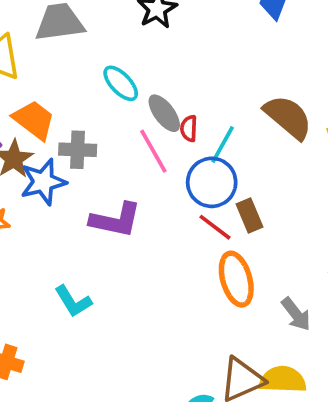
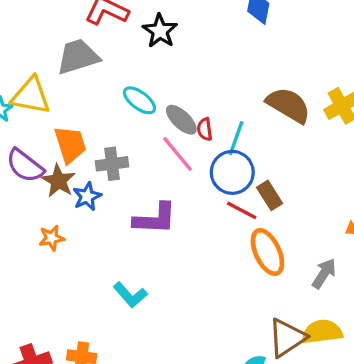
orange trapezoid: (34, 120) -> (70, 144), turned 45
blue star: (43, 182) -> (87, 196), size x0.7
gray arrow: (296, 314) -> (324, 274), turned -100

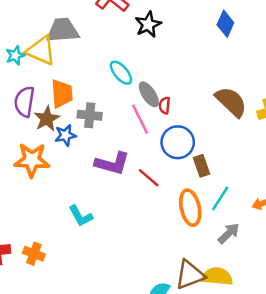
gray trapezoid: (78, 57) -> (63, 30), moved
cyan line: (236, 138) -> (220, 198), moved
purple semicircle: (25, 166) -> (24, 102), turned 48
red line: (242, 210) -> (149, 178), moved
orange star: (52, 238) -> (32, 160), size x1.8

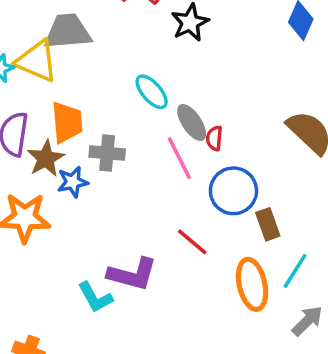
purple L-shape: (112, 163) -> (132, 274), moved

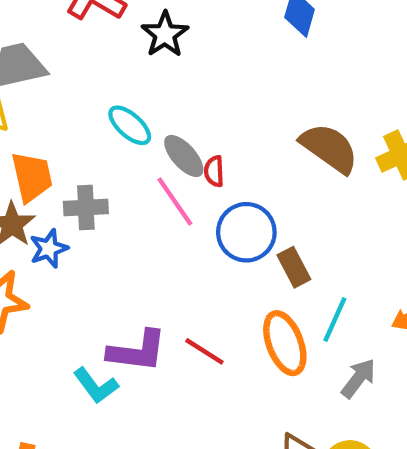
red line: (192, 242) -> (204, 351), moved

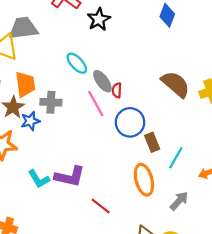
cyan line: (335, 320) -> (176, 158), moved
red line: (204, 351) -> (101, 206), moved
cyan L-shape: (96, 386) -> (39, 179), moved

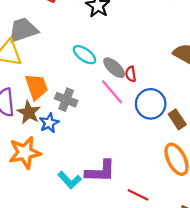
gray cross: (51, 102) -> (66, 100), turned 30

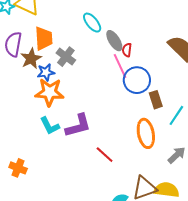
pink line: (112, 92) -> (120, 66), moved
orange star: (25, 153) -> (49, 92), moved
purple L-shape: (100, 171) -> (78, 126), turned -32

